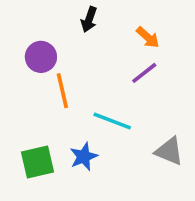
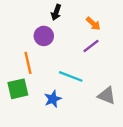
purple circle: (41, 57) -> (44, 36), moved
orange line: (62, 91) -> (28, 63), moved
green square: (37, 162) -> (18, 89), moved

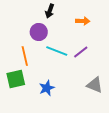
orange arrow: (93, 24) -> (83, 21), turned -40
purple line: (91, 46) -> (81, 52), moved
cyan line: (71, 76) -> (57, 51), moved

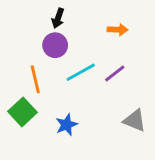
black arrow: (50, 11) -> (58, 18), moved
cyan line: (57, 51) -> (81, 72), turned -50
green square: (16, 79) -> (22, 112), turned -30

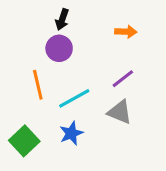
cyan line: (81, 72) -> (74, 98), moved
green square: (22, 112) -> (24, 141), moved
gray triangle: (135, 120) -> (120, 112), moved

